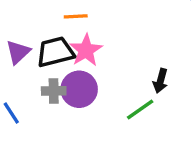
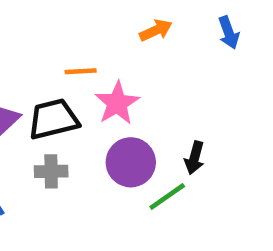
pink star: (86, 50) -> (117, 103), moved
purple circle: (79, 89) -> (131, 162), moved

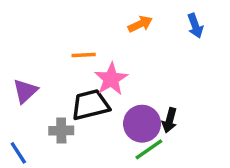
black trapezoid: (53, 119) -> (90, 105), moved
purple circle: (131, 162) -> (142, 124), moved

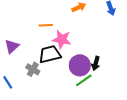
pink star: (111, 79) -> (62, 39), turned -30
gray cross: (61, 131) -> (33, 69), turned 32

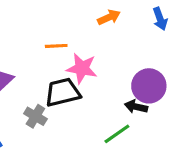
black arrow: (96, 63) -> (136, 107), turned 88
purple circle: (80, 65) -> (149, 86), moved

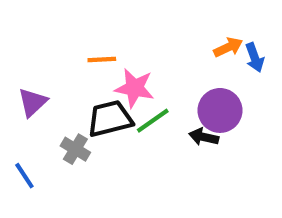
orange arrow: (109, 17) -> (228, 47), moved
blue arrow: (160, 19) -> (255, 57), moved
green line: (117, 134) -> (153, 121), moved

